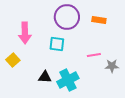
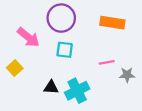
purple circle: (67, 17) -> (61, 18), moved
orange rectangle: (99, 20) -> (112, 23), size x1.5
pink arrow: (25, 33) -> (28, 37), turned -50

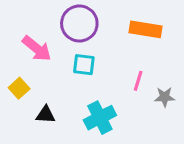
pink line: (107, 62) -> (138, 81), turned -63
black triangle: (51, 87) -> (46, 115), moved

